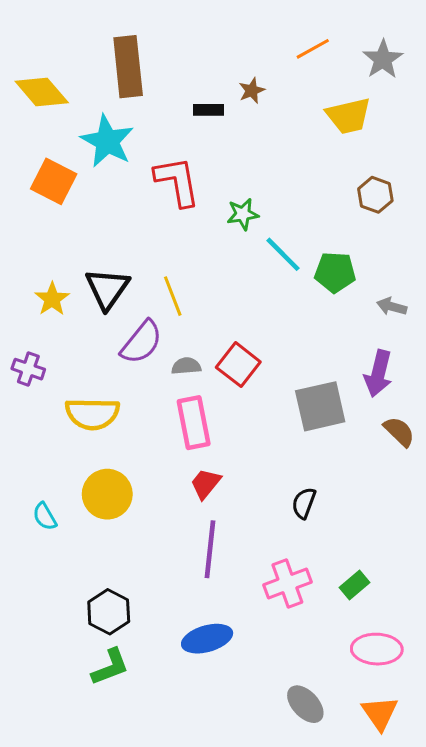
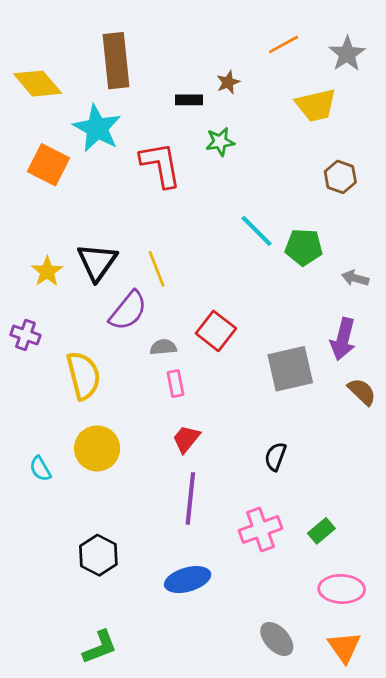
green star: (243, 214) -> (220, 142), moved
gray semicircle: (186, 366) -> (163, 347), moved
yellow semicircle: (92, 414) -> (84, 375), turned -105
pink rectangle: (194, 423) -> (175, 384), size x0.6
green L-shape: (110, 667) -> (100, 647), moved

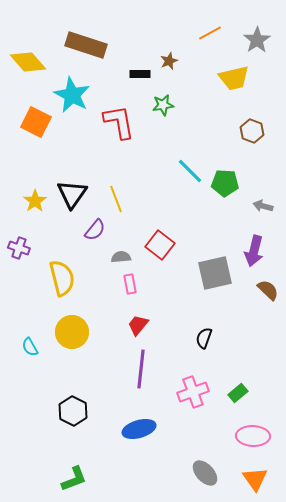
brown rectangle: (116, 61) -> (86, 45), turned -66
purple semicircle: (128, 311) -> (95, 230), size x0.7

